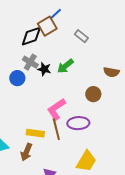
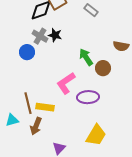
green arrow: (65, 66) -> (86, 57), moved, turned 96
black star: (44, 69) -> (55, 35), moved
brown line: (56, 129) -> (28, 103), moved

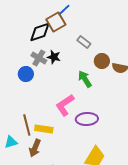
gray rectangle: (91, 10) -> (84, 42), moved
brown circle: (103, 68) -> (102, 61), moved

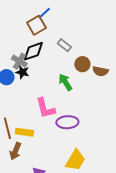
black diamond: (40, 32) -> (33, 51), moved
black star: (54, 57) -> (22, 72), moved
pink L-shape: (65, 105) -> (45, 108), turned -70

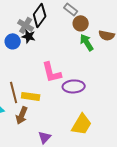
black diamond: (33, 51) -> (40, 15), turned -35
brown circle: (82, 64) -> (81, 23), moved
green arrow: (65, 82) -> (87, 42), moved

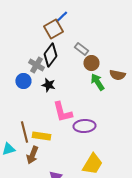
black star: (29, 36) -> (48, 85), moved

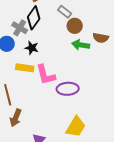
green arrow: (97, 82) -> (81, 45), turned -48
yellow rectangle: (41, 136) -> (25, 68), moved

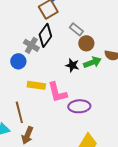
green arrow: (81, 45) -> (92, 62), turned 150
black star: (32, 48) -> (72, 65), moved

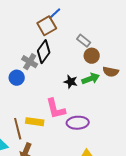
gray rectangle: (76, 29) -> (84, 41), moved
brown circle: (86, 43) -> (92, 56), moved
yellow rectangle: (36, 85) -> (35, 122), moved

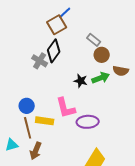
blue circle: (17, 78) -> (27, 106), moved

